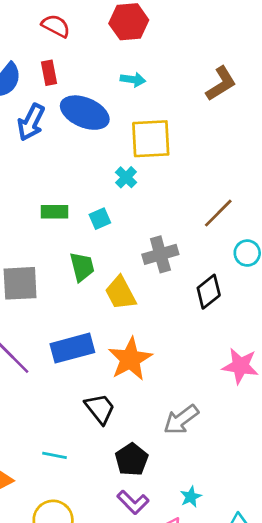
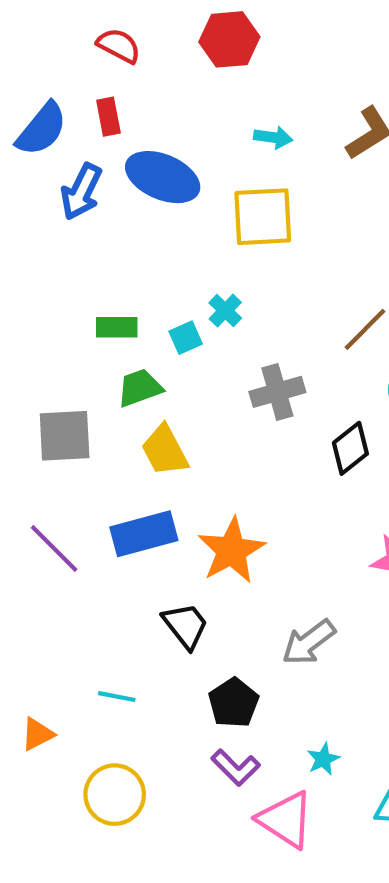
cyan arrow: (133, 80) -> (273, 137), moved
cyan cross: (126, 177) -> (225, 311), moved
green trapezoid: (82, 267) -> (140, 388), moved, turned -96
yellow trapezoid: (121, 293) -> (165, 450), moved

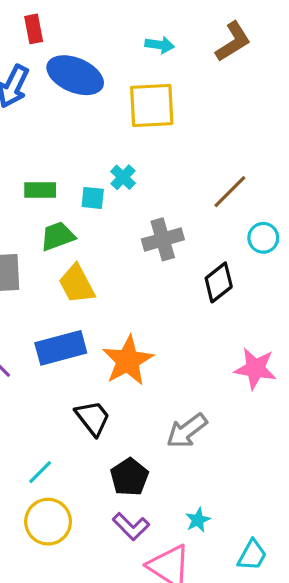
cyan square: (186, 338) -> (93, 198), turned 30
cyan line: (117, 697) -> (40, 472), turned -56
yellow circle: (115, 795) -> (48, 522), moved

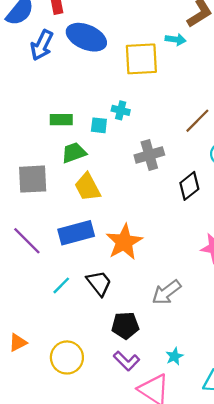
cyan arrow: (160, 45) -> (176, 39), moved
cyan cross: (123, 177) -> (121, 110), turned -30
cyan line: (40, 472) -> (61, 285), moved
black pentagon: (129, 477) -> (125, 325), turned 30

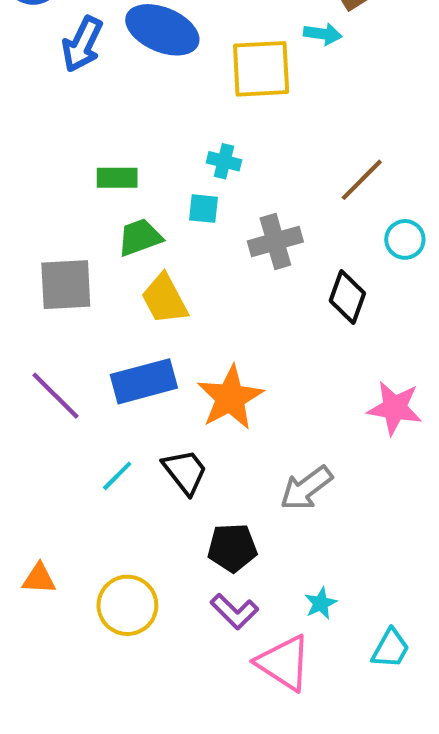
cyan square: (99, 125) -> (203, 209), moved
black diamond: (189, 186) -> (347, 297), turned -32
orange triangle: (18, 343) -> (39, 579), turned 30

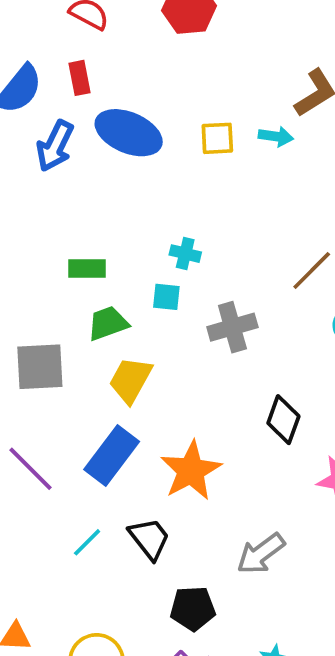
yellow square: (261, 69) -> (217, 138), moved, size x0.6
black diamond: (347, 297) -> (283, 420), moved
yellow trapezoid: (164, 299) -> (131, 380), turned 57
blue rectangle: (144, 381) -> (112, 455), turned -38

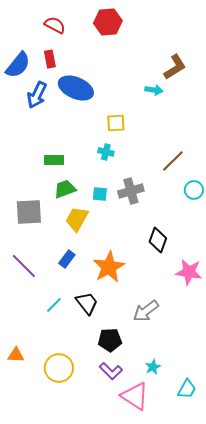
yellow square: (217, 138) -> (116, 123), moved
cyan square: (166, 297) -> (100, 194), moved
blue rectangle: (112, 455) -> (67, 259), size x0.6

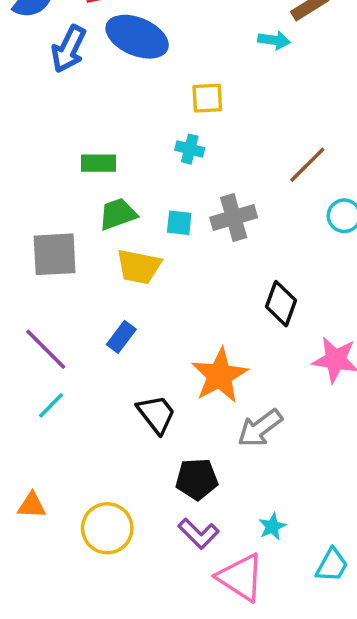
yellow trapezoid: (77, 219) -> (139, 267), turned -108
orange star: (109, 267) -> (220, 376), moved
cyan line: (54, 305) -> (51, 405), moved

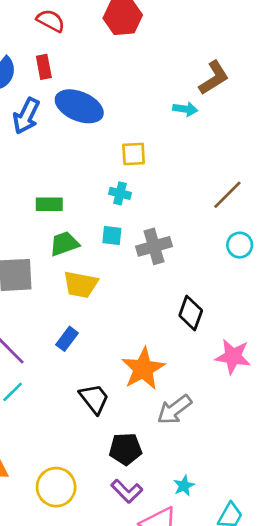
brown line: (307, 165) -> (227, 195), moved
cyan square: (179, 223) -> (112, 236), moved

